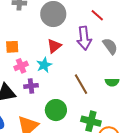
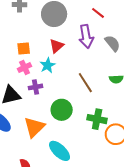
orange square: (12, 47) -> (24, 48), moved

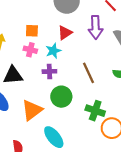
pink cross: (25, 67) -> (30, 50), turned 32
purple cross: (35, 87) -> (49, 71), moved

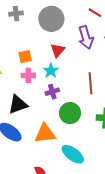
brown line: (88, 73) -> (90, 83), turned 35
orange triangle: (32, 110) -> (45, 133), turned 45

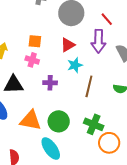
red line: (95, 13) -> (107, 19), moved
cyan star: (51, 71) -> (75, 65), moved
green circle: (70, 113) -> (59, 121), moved

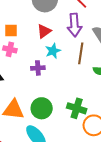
purple cross: (50, 83) -> (38, 68), moved
brown line: (89, 86) -> (81, 53), moved

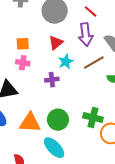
brown line: (81, 53) -> (94, 62), turned 55

